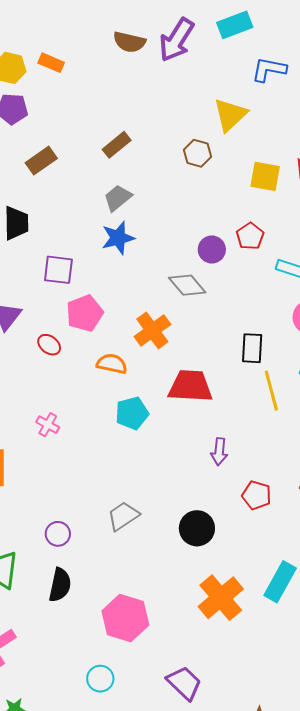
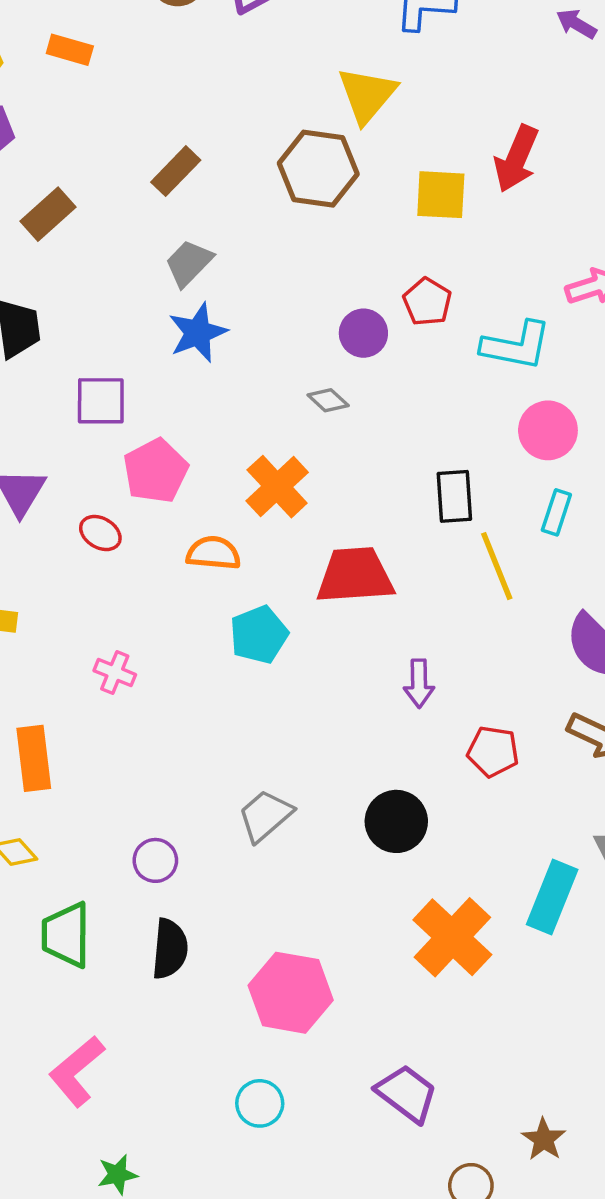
orange rectangle: (51, 63) -> (70, 50), moved
brown hexagon: (197, 153) -> (318, 169), size x1.6
gray diamond: (187, 285) -> (328, 400), size x0.6

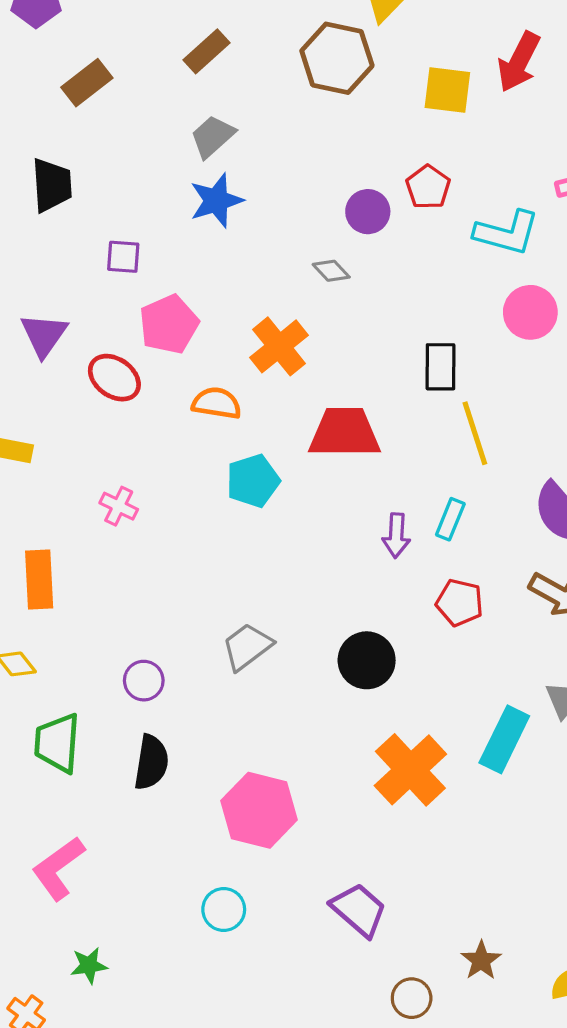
purple square: (101, 401) -> (123, 257), size x0.7
cyan rectangle: (556, 512) -> (450, 519), moved
red ellipse: (100, 533) -> (114, 378), size x1.4

